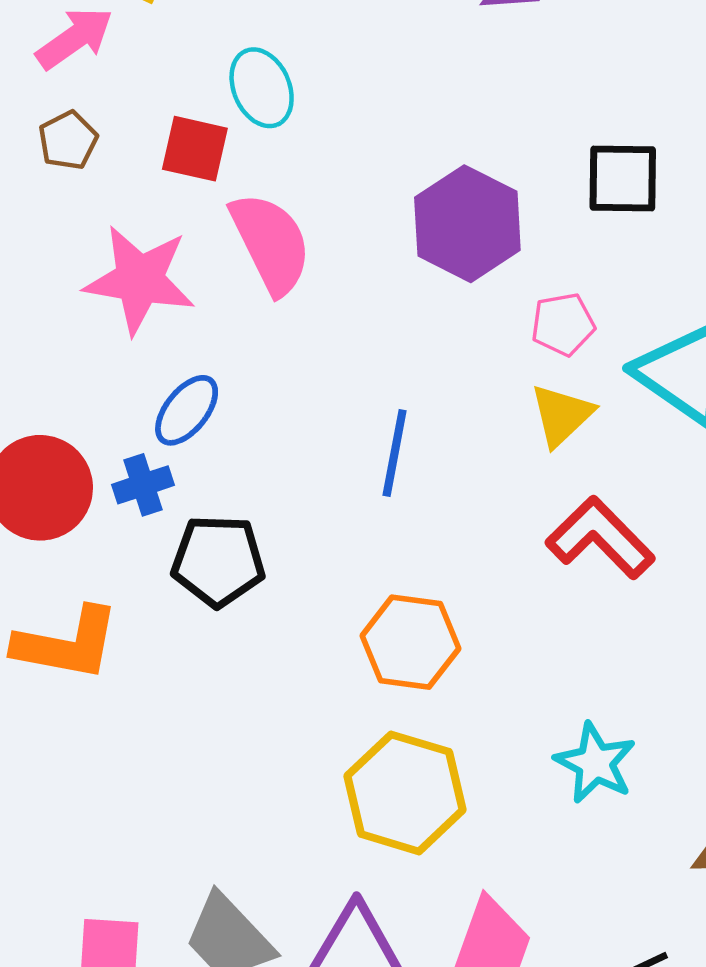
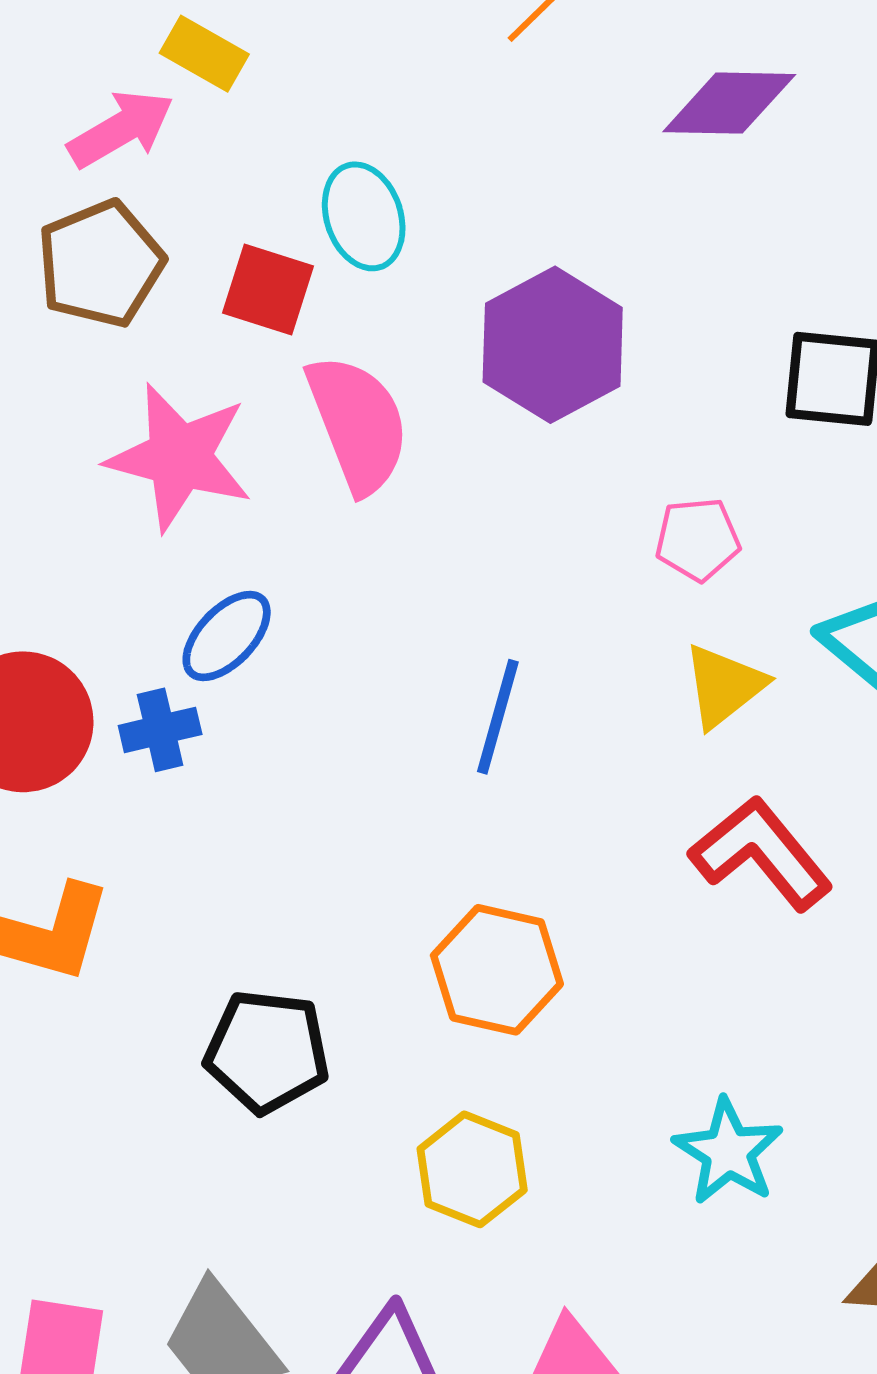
brown pentagon: (68, 140) -> (100, 264), size x1.6
purple hexagon: (467, 224) -> (553, 345), moved
pink pentagon: (563, 324) -> (698, 539), moved
black pentagon: (218, 561) -> (267, 1051), moved
yellow hexagon: (405, 793) -> (472, 1169), size x0.7

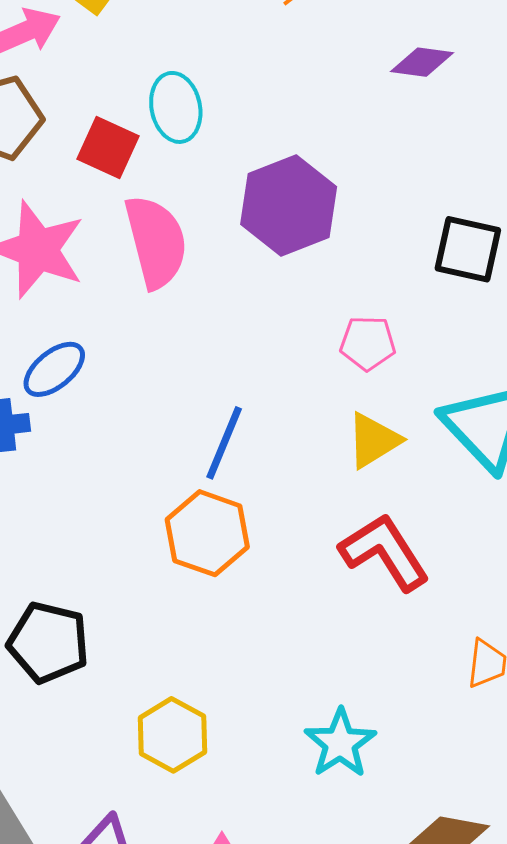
purple diamond: (729, 103) -> (422, 62), size x0.7
orange hexagon: (497, 970) -> (207, 533), moved

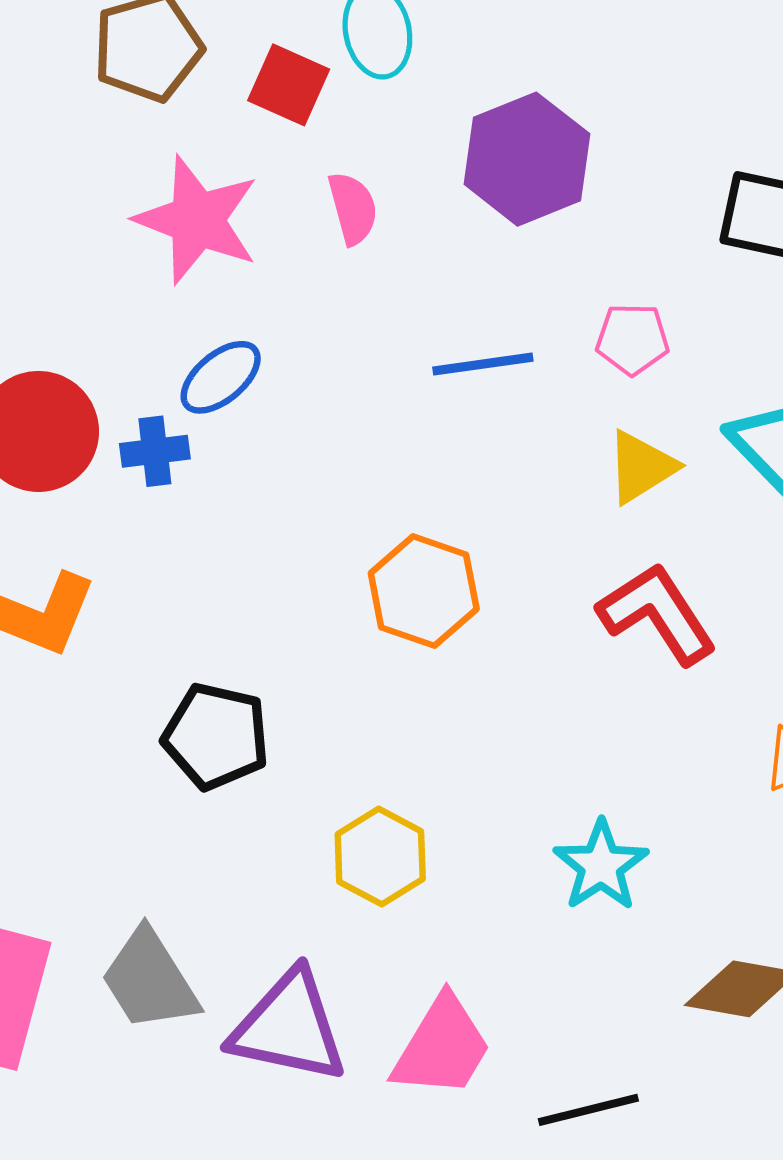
pink semicircle: (156, 242) -> (353, 208), size x0.6
blue line: (224, 443) -> (483, 364), moved, turned 60

